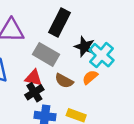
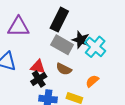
gray rectangle: (46, 54) -> (62, 45), moved
orange semicircle: (90, 77) -> (92, 81), moved

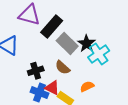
black rectangle: (59, 20) -> (52, 27), moved
red triangle: (38, 67) -> (52, 88), moved

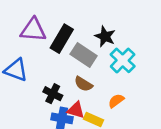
black star: (87, 44) -> (105, 36), moved
black cross: (36, 71) -> (53, 94), turned -35

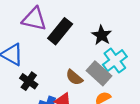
gray rectangle: (84, 55) -> (99, 73), moved
black cross: (53, 94) -> (29, 81), moved

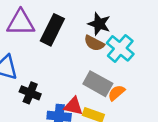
gray rectangle: (99, 73) -> (98, 84), moved
brown semicircle: (74, 77) -> (94, 43), moved

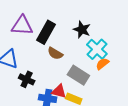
brown semicircle: (94, 43) -> (55, 53), moved
orange semicircle: (116, 93) -> (102, 64), moved

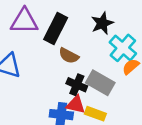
black star: (82, 30) -> (102, 23), turned 30
black cross: (27, 79) -> (77, 85), moved

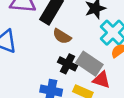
red triangle: (76, 105) -> (101, 80), moved

